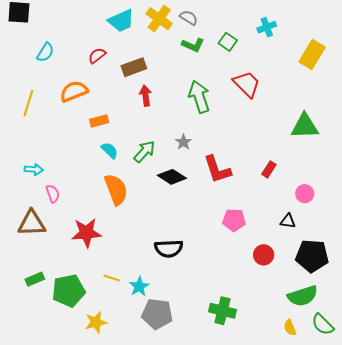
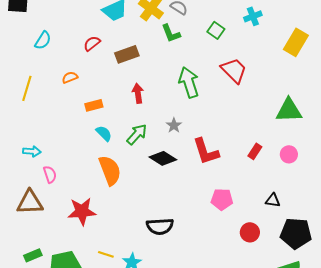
green L-shape: (193, 45) -> (171, 33), moved, turned 45
orange semicircle: (74, 91) -> (70, 77), size x0.6
red arrow: (146, 96) -> (138, 93), moved
pink circle: (305, 194) -> (289, 154), moved

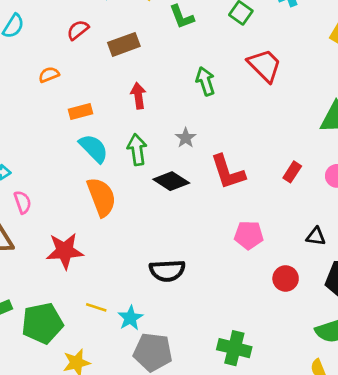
green arrow: (189, 82) -> (205, 81), size x0.7
cyan semicircle: (104, 133) -> (94, 148), size x1.4
green arrow: (137, 134) -> (137, 150), turned -50

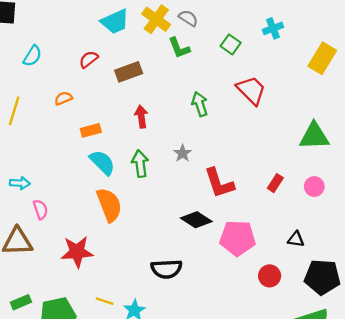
black diamond: (171, 181) -> (196, 220), moved
pink pentagon: (249, 235) -> (238, 238), size x1.4

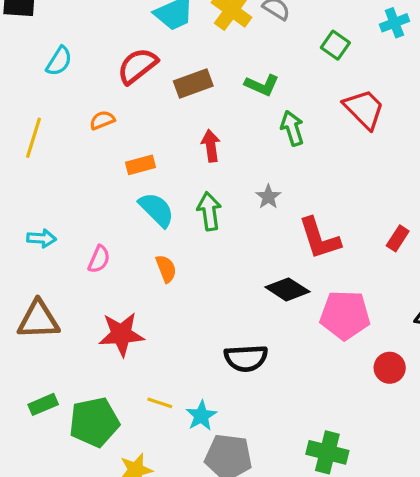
green L-shape: (179, 48) -> (262, 85), moved, turned -45
red semicircle: (89, 59) -> (137, 66), size x1.5
orange semicircle: (109, 205) -> (166, 269), size x0.6
pink semicircle: (40, 209) -> (99, 259), moved, turned 42

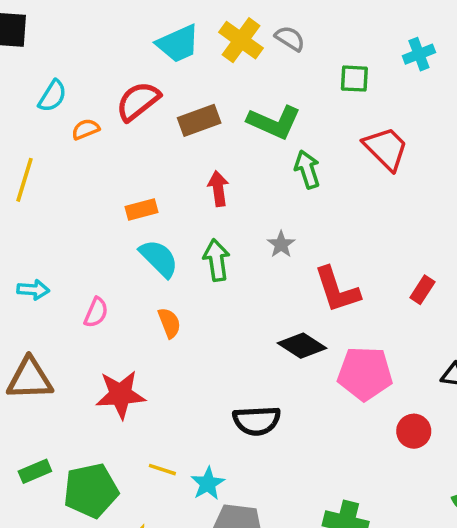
green square: (335, 45) -> (354, 79), turned -32
green L-shape: (262, 85) -> (274, 122), size x1.4
orange semicircle: (102, 120) -> (86, 129), moved

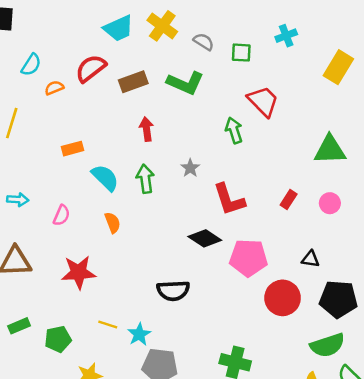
gray semicircle: (290, 38) -> (204, 42), moved
green arrow: (307, 169) -> (234, 130), moved
orange rectangle: (141, 209) -> (72, 149), moved
red circle: (414, 431) -> (283, 298), size x1.5
green pentagon: (91, 491) -> (58, 339), size x0.7

